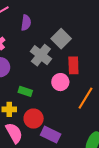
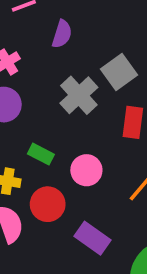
pink circle: (60, 82) -> (86, 170), moved
purple rectangle: (51, 135) -> (92, 238), moved

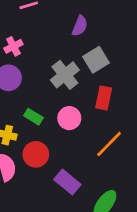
purple semicircle: (62, 34) -> (80, 26), moved
pink circle: (86, 170) -> (69, 118), moved

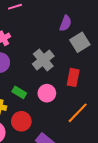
purple semicircle: (80, 26) -> (66, 23), moved
gray square: (96, 60) -> (80, 42), moved

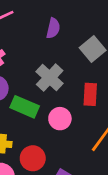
purple semicircle: (66, 23) -> (53, 28), moved
green rectangle: (19, 92) -> (25, 107), moved, size x1.5

